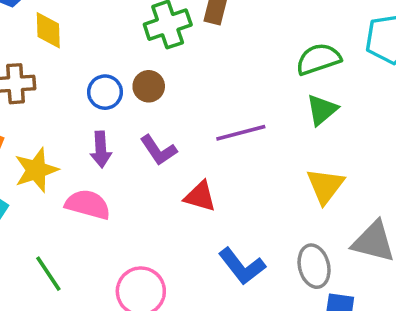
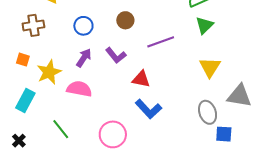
brown circle: (149, 86) -> (125, 20), moved
purple arrow: (101, 149) -> (84, 58), turned -138
blue L-shape: (242, 266) -> (148, 109), moved

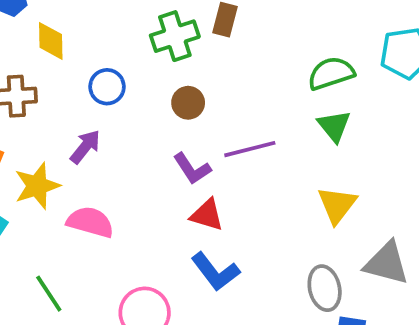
green triangle: (204, 25) -> (334, 126), turned -30
blue circle: (83, 26) -> (107, 87), moved
purple L-shape: (116, 55) -> (192, 169), moved
purple arrow: (84, 58) -> (85, 147), moved

